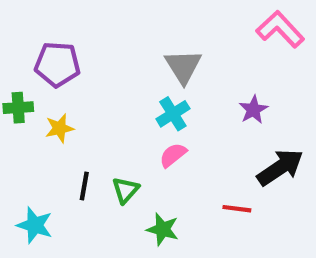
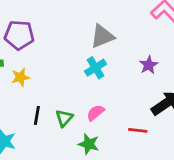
gray triangle: (183, 66) -> (102, 36), turned 40
pink semicircle: (173, 155) -> (95, 113), moved

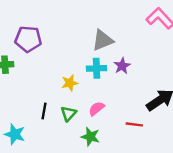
purple star: (149, 65) -> (122, 66), moved
cyan cross: (95, 68) -> (96, 68), turned 30
yellow star: (21, 77) -> (70, 83), moved

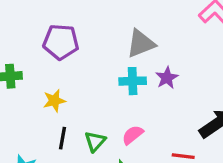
purple pentagon: (28, 39) -> (61, 42), moved
yellow star: (70, 83) -> (54, 101), moved

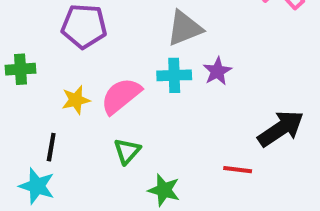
pink semicircle: (133, 135) -> (121, 96), moved, size x1.5
black line: (62, 138) -> (51, 147), moved

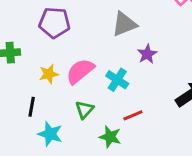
cyan cross: (174, 75) -> (117, 80), moved, turned 35
red line: (238, 170) -> (133, 115), moved, turned -30
cyan star: (37, 186) -> (50, 134), moved

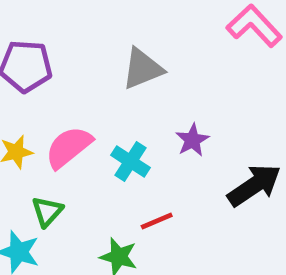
purple star: (147, 54) -> (192, 140), moved
green triangle: (84, 110) -> (47, 211), moved

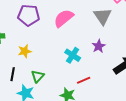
gray triangle: (142, 69) -> (103, 16), moved, turned -42
pink semicircle: (69, 147) -> (64, 18), moved

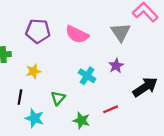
pink semicircle: (64, 18) -> (77, 34), turned -115
green triangle: (38, 76) -> (58, 98), moved
red line: (84, 80) -> (111, 109), moved

